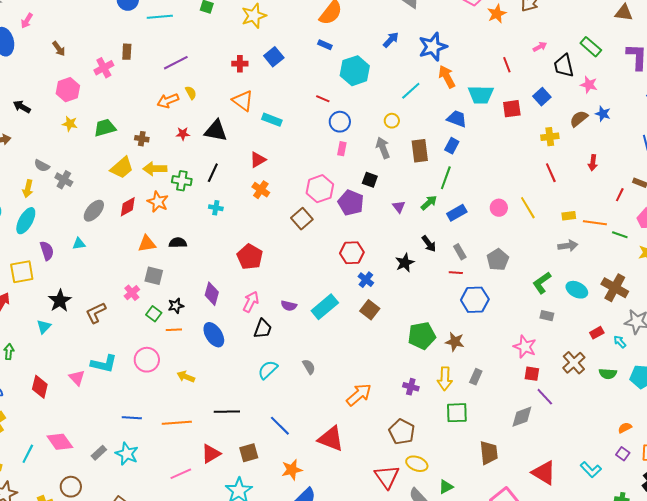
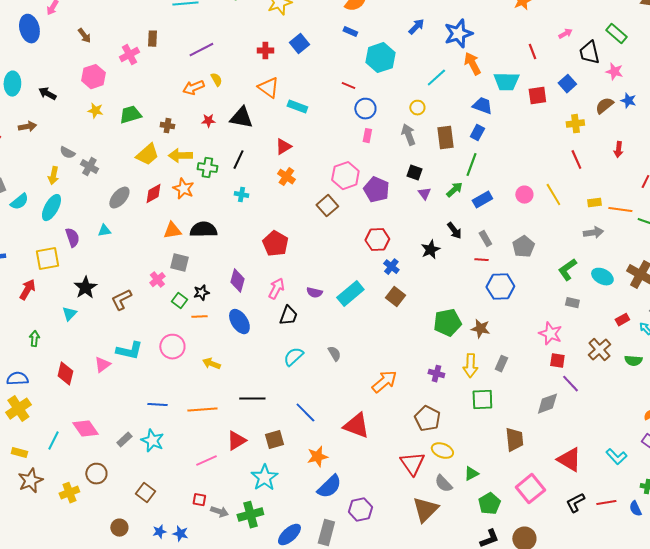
black square: (370, 180) -> (414, 173), moved
black semicircle: (178, 243) -> (203, 230), size x1.5
pink triangle: (77, 378) -> (102, 365), turned 36

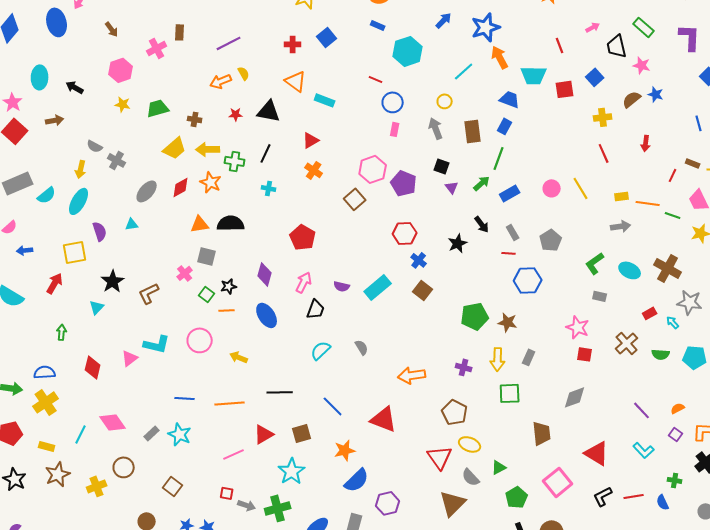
orange arrow: (384, 382) -> (412, 375), turned -148
purple line: (570, 384) -> (642, 410), moved

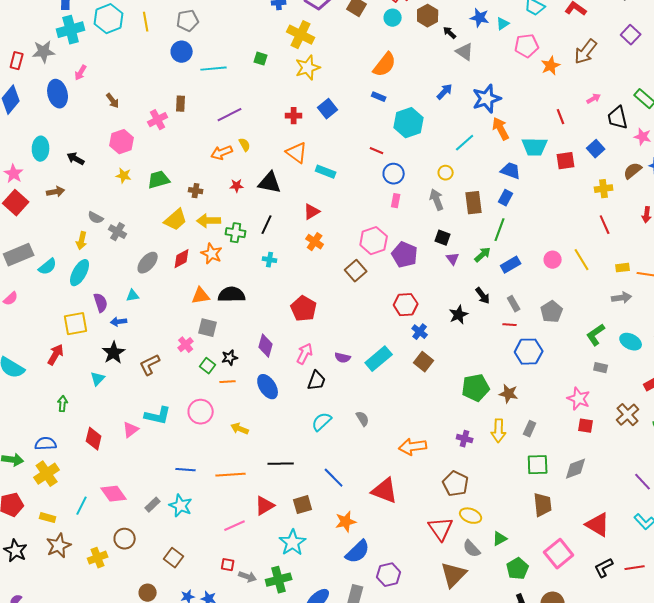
blue arrow: (25, 250) -> (119, 322), moved
green square: (510, 393) -> (538, 465), moved

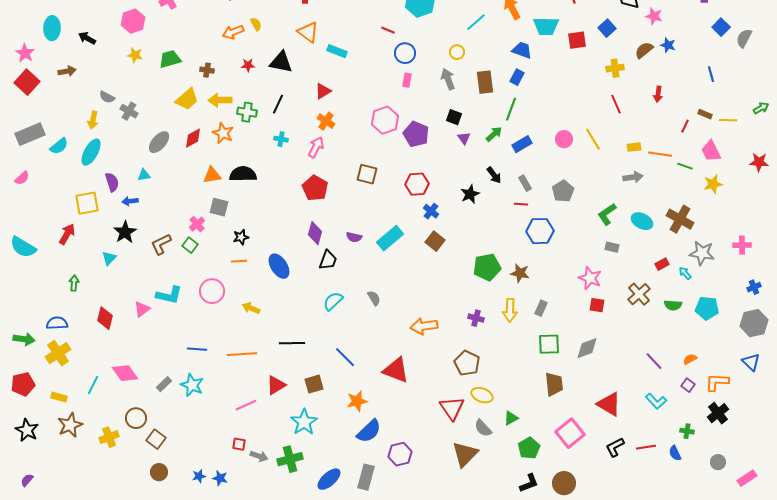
brown square: (356, 271) -> (367, 174), moved, turned -35
purple diamond: (266, 346) -> (315, 233), moved
pink arrow: (305, 354) -> (316, 147), moved
green square: (208, 366) -> (190, 245), moved
brown square: (174, 558) -> (156, 439), moved

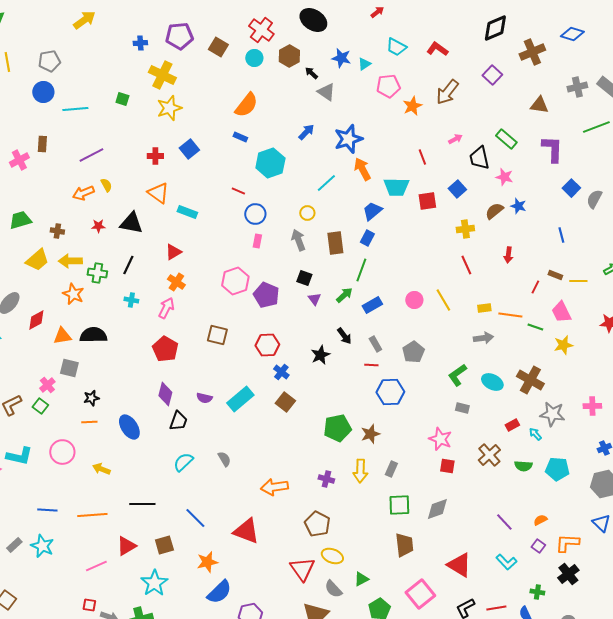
blue trapezoid: (522, 50) -> (372, 211), turned -60
red diamond: (193, 138) -> (36, 320), moved
brown star: (520, 273) -> (370, 434), turned -30

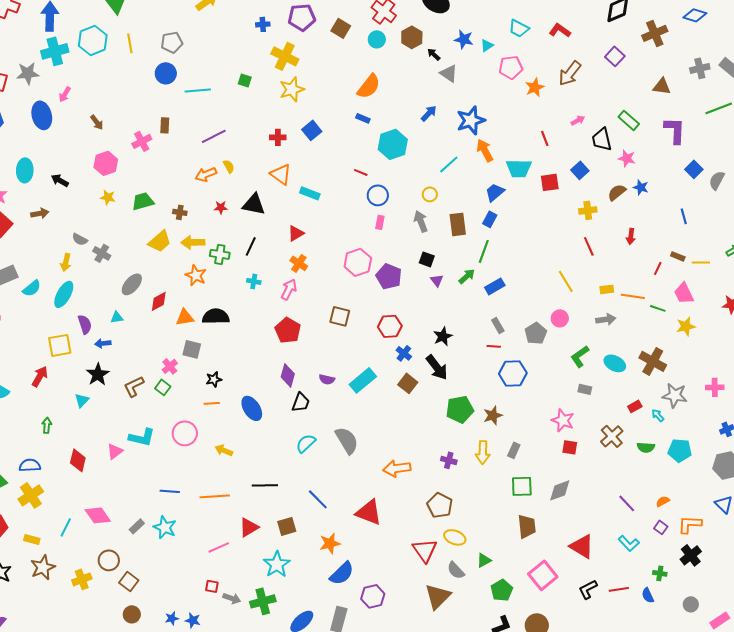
pink circle: (414, 300) -> (560, 318), moved
black arrow: (344, 336) -> (437, 367), moved, size x1.5
gray semicircle: (224, 459) -> (347, 440), size x1.8

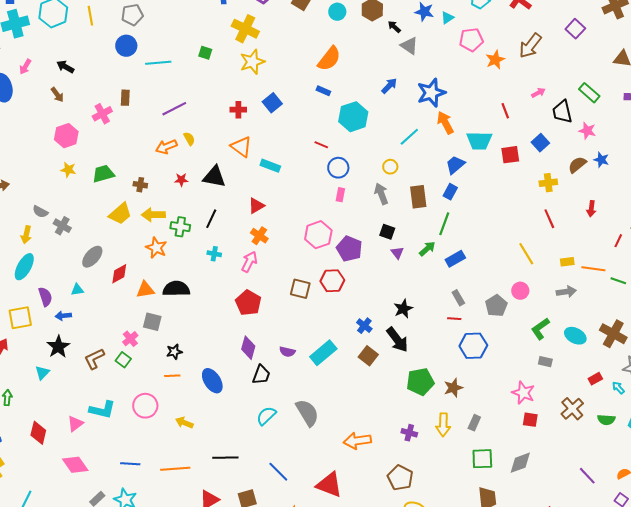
black arrow: (60, 180) -> (65, 67), moved
red hexagon: (390, 326) -> (332, 281), moved
pink diamond: (98, 515) -> (75, 465), moved

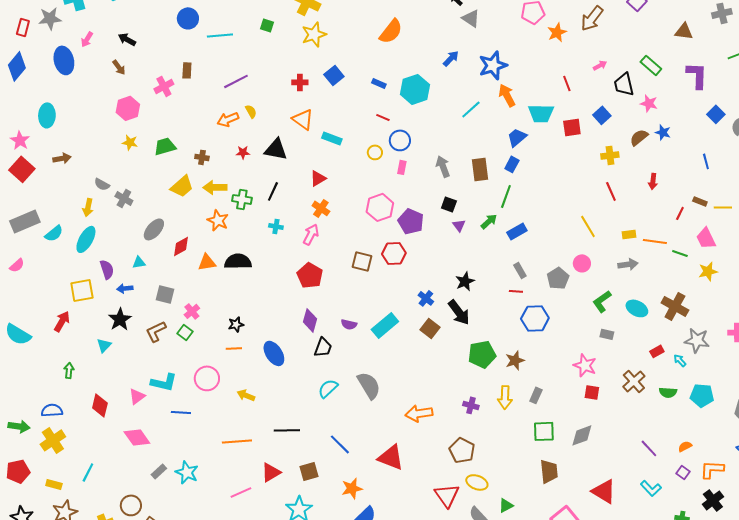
blue rectangle: (323, 91) -> (379, 83), moved
yellow circle: (390, 167) -> (375, 152), moved
gray square: (152, 322) -> (165, 294), moved
blue line: (130, 464) -> (181, 412), moved

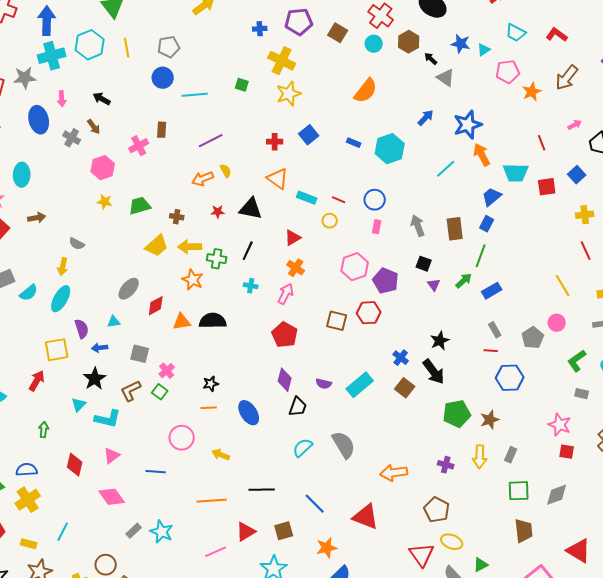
pink arrow: (87, 39) -> (62, 99), turned -35
red line: (383, 117) -> (339, 200), moved
yellow circle: (375, 152) -> (330, 221), moved
gray cross: (124, 198) -> (72, 138), moved
cyan L-shape: (164, 382) -> (108, 419), moved

